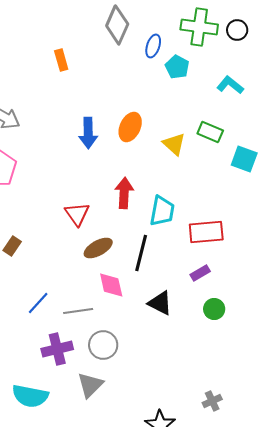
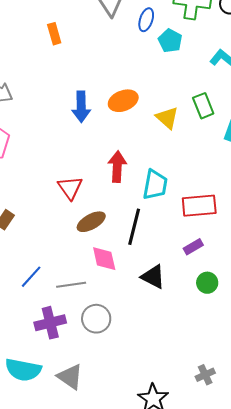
orange ellipse: (130, 127) -> (123, 101), turned 44
green rectangle: (210, 132) -> (203, 106), turned 45
gray triangle: (90, 385) -> (70, 377), moved, turned -40

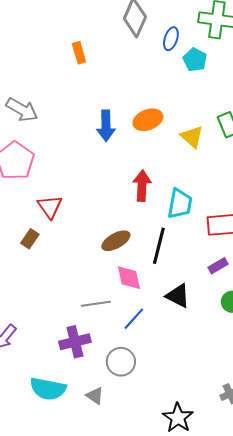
red triangle: (70, 188) -> (50, 207), moved
blue line: (31, 277) -> (134, 319), moved
gray circle: (96, 319) -> (121, 362), moved
gray triangle: (70, 377) -> (95, 396), size x0.7

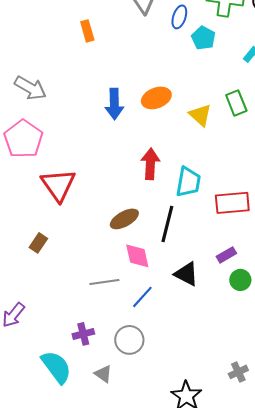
red triangle: (50, 207) -> (58, 185), size x1.4
brown rectangle: (30, 239) -> (38, 243), moved
purple rectangle: (218, 266) -> (226, 255), moved
purple cross: (75, 342) -> (83, 334), moved, size x0.7
cyan semicircle: (48, 389) -> (56, 367), turned -138

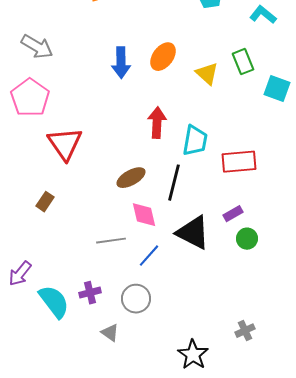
orange ellipse: (156, 98) -> (163, 57), turned -32
black triangle: (186, 274) -> (193, 233), size x1.4
cyan semicircle: (56, 367) -> (54, 302), moved

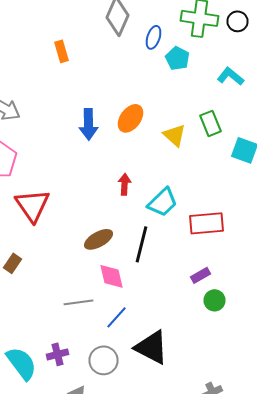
red arrow: (157, 123) -> (124, 184), size x0.7
cyan trapezoid: (195, 141) -> (162, 202), turned 36
black triangle: (193, 233) -> (152, 347), moved

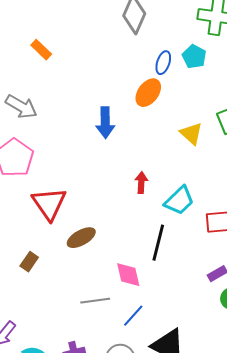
blue ellipse: (154, 37) -> (163, 63), moved
orange rectangle: (62, 51) -> (41, 50), moved, turned -30
orange ellipse: (130, 118) -> (148, 93), moved
brown ellipse: (98, 239) -> (81, 238), moved

